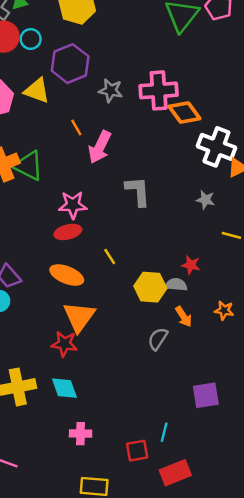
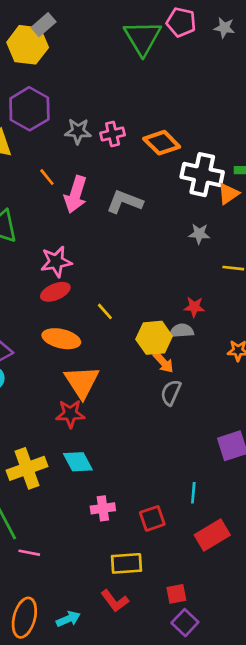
pink cross: (159, 90) -> (113, 134), moved, size x0.6
gray L-shape: (138, 191) -> (125, 202), moved, turned -56
orange arrow: (184, 317) -> (163, 362), moved
red square: (137, 451) -> (152, 518), moved

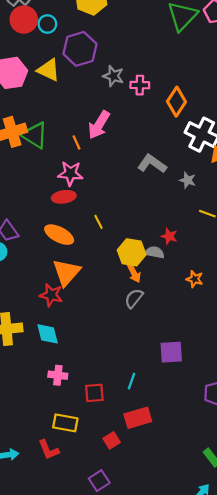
orange diamond: (162, 143) -> (176, 102), turned 64
orange line: (47, 177) -> (77, 142), moved
gray L-shape: (125, 202) -> (152, 164), moved
red square: (176, 594) -> (112, 440), moved, turned -35

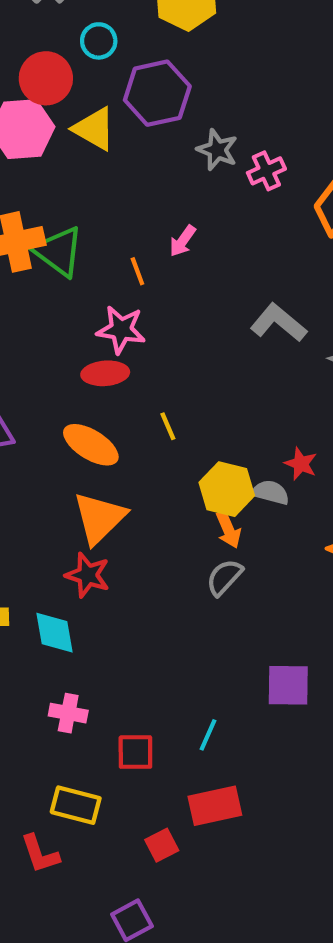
red circle: (24, 20) -> (46, 78), moved
pink cross: (140, 85) -> (266, 171), turned -30
pink arrow: (99, 125) -> (183, 241), size x0.6
red star: (51, 295) -> (88, 575), moved

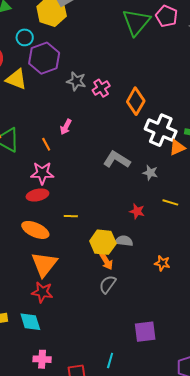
cyan circle: (99, 41) -> (25, 37), moved
yellow line: (168, 426) -> (71, 216), turned -56
red star: (301, 464) -> (137, 211), moved

